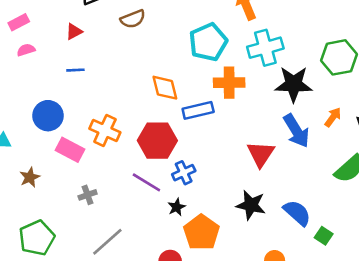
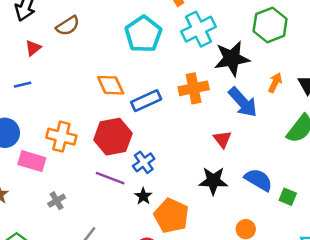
red triangle: (74, 32) -> (33, 48), moved
orange cross: (229, 83) -> (194, 88), moved
red triangle: (261, 154) -> (222, 139), moved, size x0.7

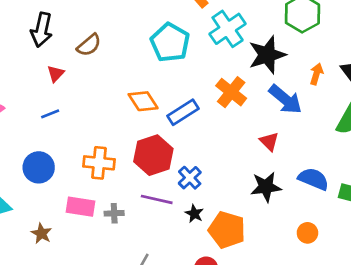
orange cross: (194, 88) -> (231, 92), turned -32
pink rectangle: (32, 161) -> (80, 207), moved
gray cross: (57, 201) -> (114, 213), moved, turned 36

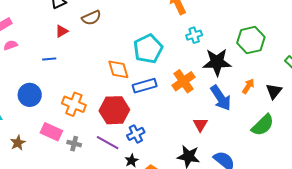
cyan cross: (228, 29) -> (194, 35), size x0.6
cyan pentagon: (170, 42) -> (148, 49), moved

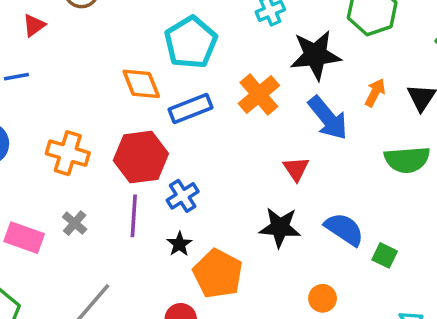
green semicircle: (263, 125) -> (407, 160), turned 45
pink rectangle: (51, 132) -> (24, 238), moved
purple line: (108, 143) -> (134, 216), turned 70
gray cross: (74, 144) -> (75, 223), turned 32

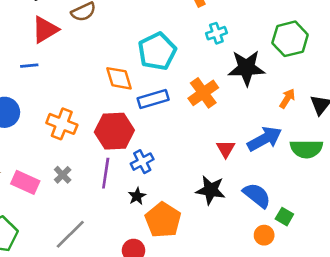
red triangle: (34, 25) -> (45, 30), size x1.6
blue arrow: (328, 118) -> (264, 139), moved, turned -84
orange circle: (323, 298) -> (264, 235), moved

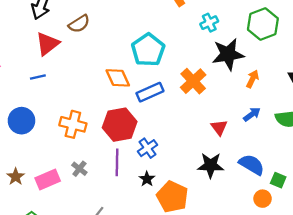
cyan cross: (216, 33) -> (209, 23), moved
orange arrow: (287, 98) -> (252, 79), moved
blue arrow: (264, 139) -> (252, 114), size x0.6
pink rectangle: (25, 182) -> (48, 180), turned -40

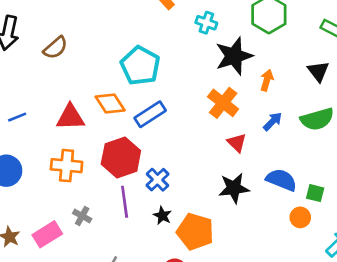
cyan cross: (209, 23) -> (206, 23), turned -36
red triangle: (48, 44) -> (70, 117), moved, turned 45
orange cross: (193, 81) -> (223, 103), moved

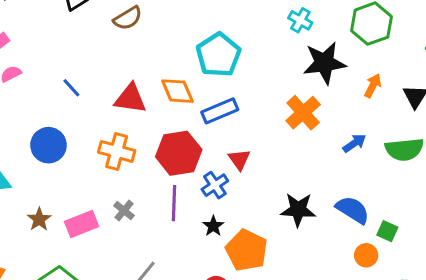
orange arrow: (267, 80) -> (373, 86), moved
blue line: (17, 117) -> (71, 88), turned 60
red triangle: (237, 143) -> (239, 159), moved

